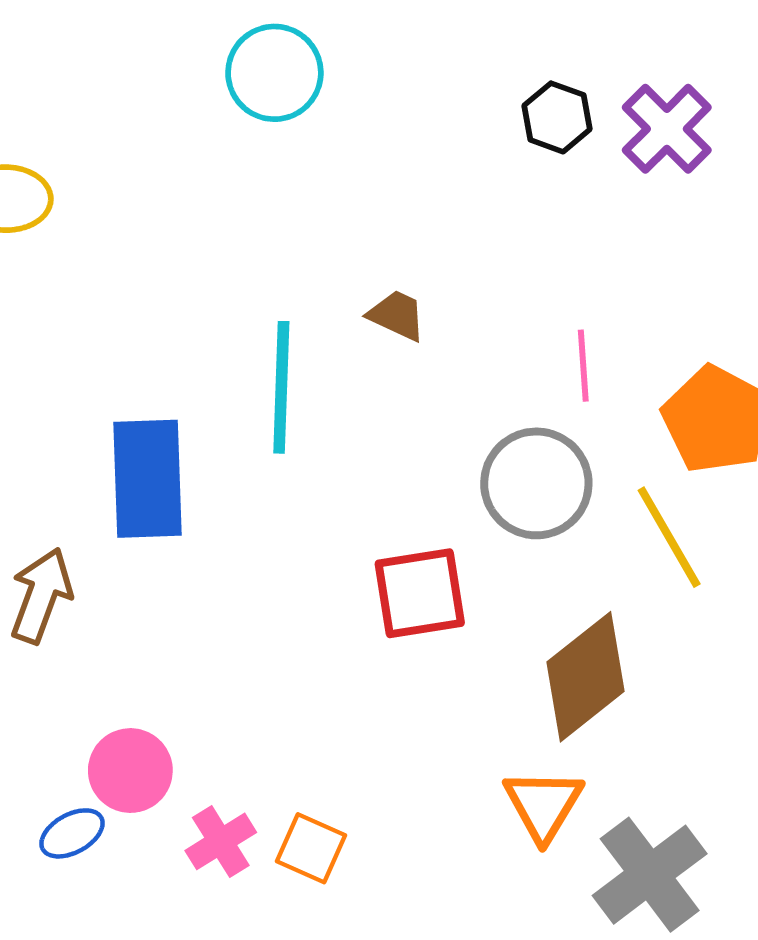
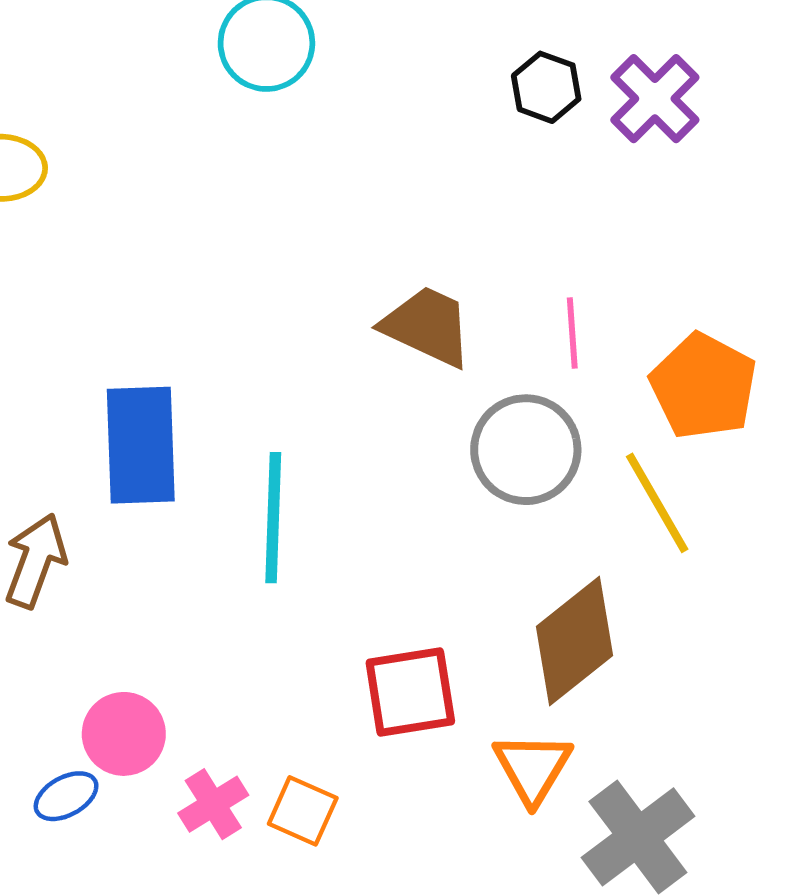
brown trapezoid: (397, 315) -> (427, 326), moved, size x1.6
cyan line: (281, 387) -> (273, 518), moved
red square: (420, 593) -> (410, 692), moved

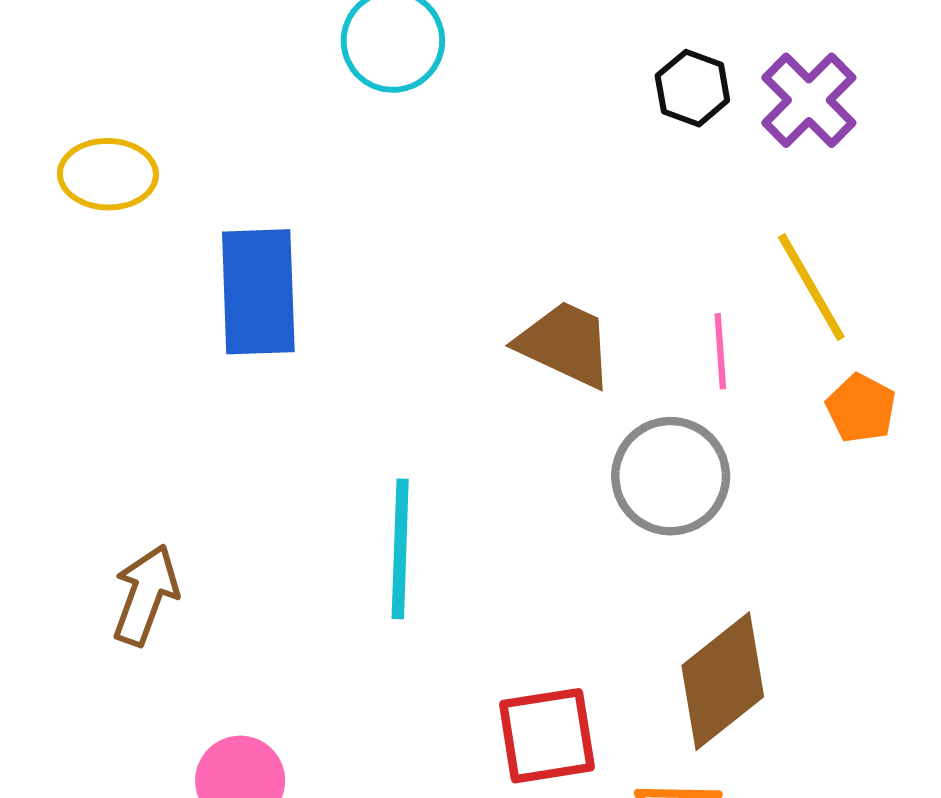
orange pentagon: (704, 386) -> (861, 408), size x0.6
blue rectangle: (141, 445) -> (258, 292), moved
yellow line: (657, 503) -> (811, 287), moved

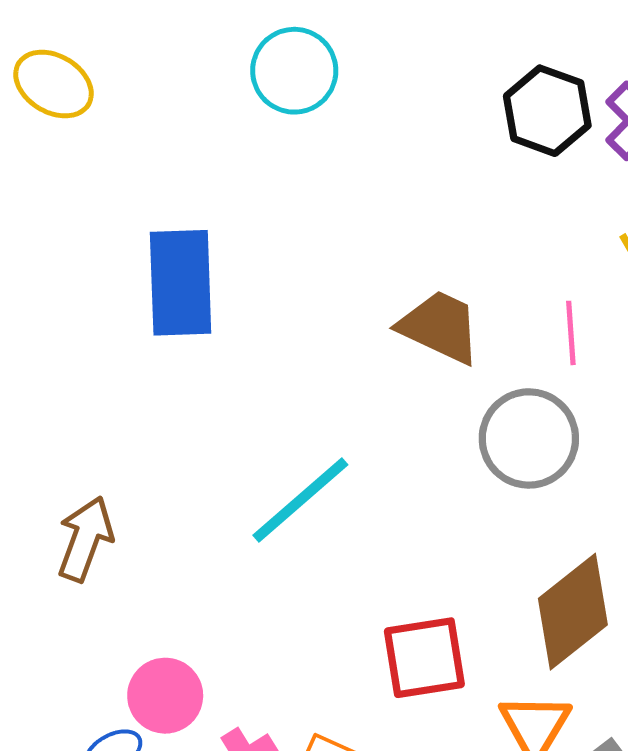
black hexagon: (692, 88) -> (547, 111), size x1.4
yellow ellipse: (108, 174) -> (54, 84), moved, turned 30
cyan line: (400, 549) -> (300, 500), turned 47

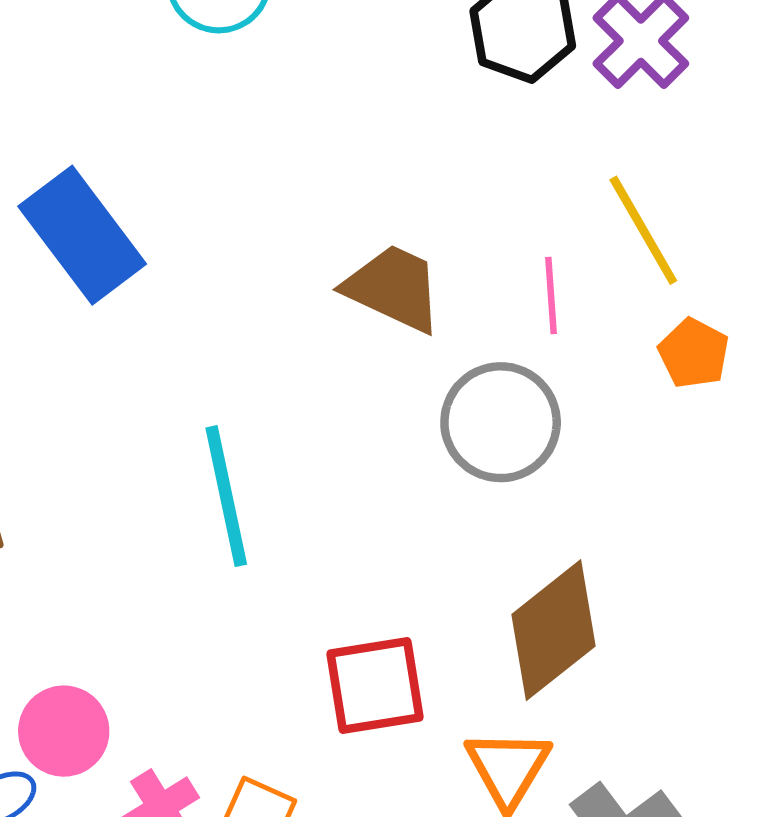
blue rectangle: (181, 283) -> (82, 235), turned -35
cyan line: (300, 500) -> (226, 496), turned -61

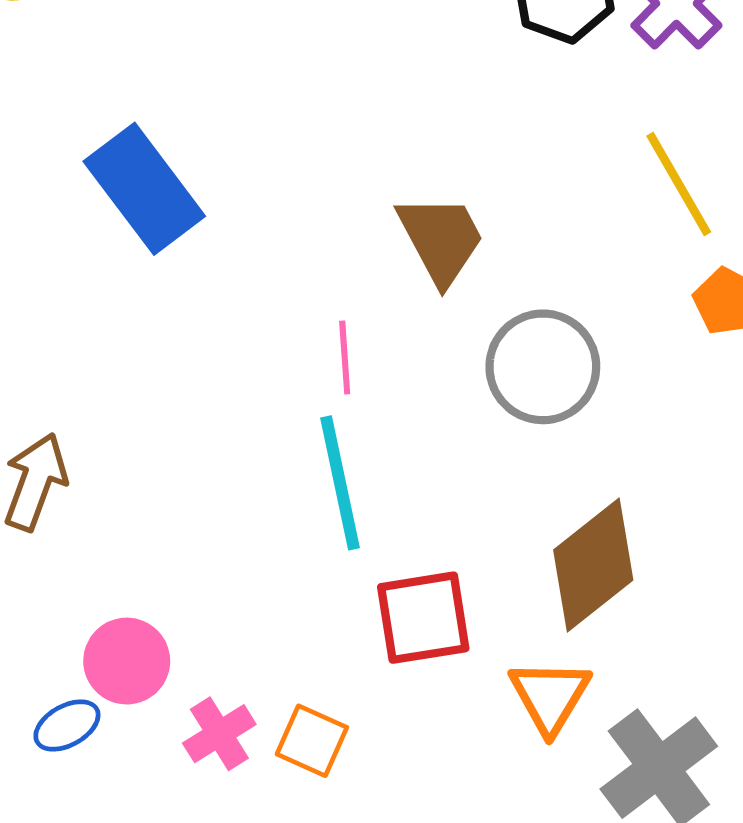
brown trapezoid: (393, 288) -> (441, 239), turned 37
pink line: (551, 295) -> (345, 357), moved
cyan line: (226, 496) -> (340, 483), moved

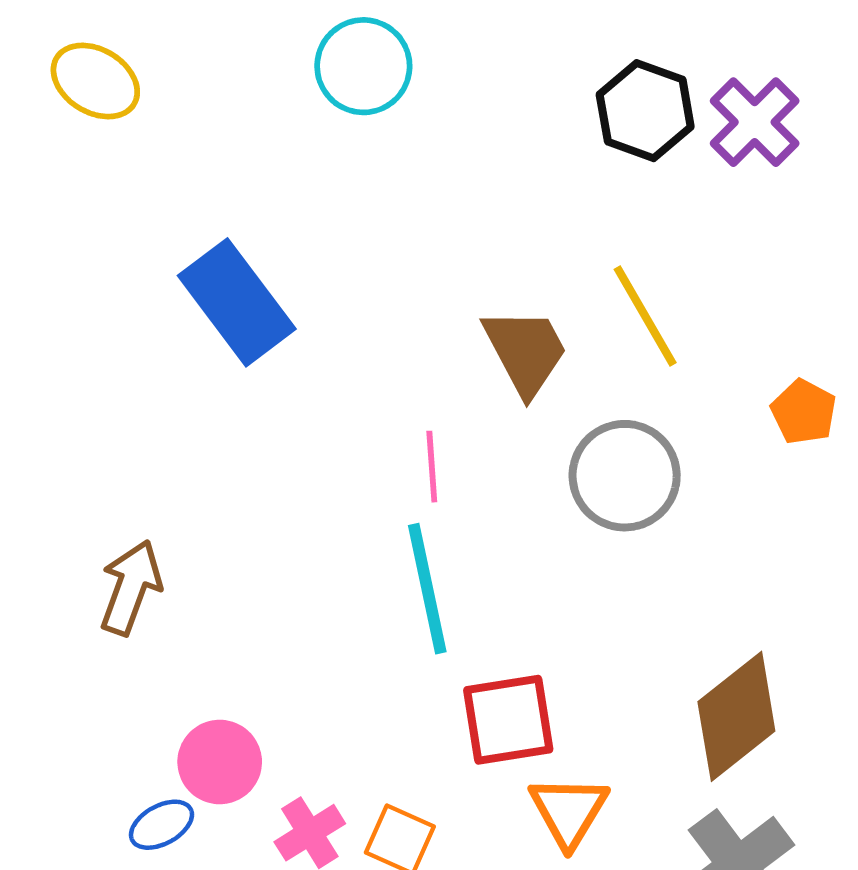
yellow line: (679, 184) -> (645, 316), moved
brown diamond: (593, 565) -> (736, 716), moved
orange triangle: (550, 696) -> (569, 811), moved

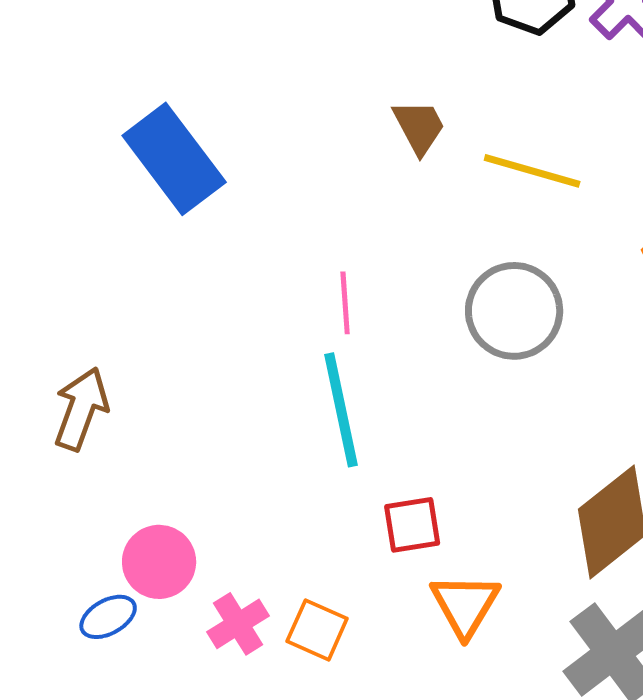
yellow line: (645, 316) -> (532, 171), turned -44
brown trapezoid: (525, 351) -> (419, 127), moved, size x0.7
red square: (508, 720) -> (412, 525), size x0.7

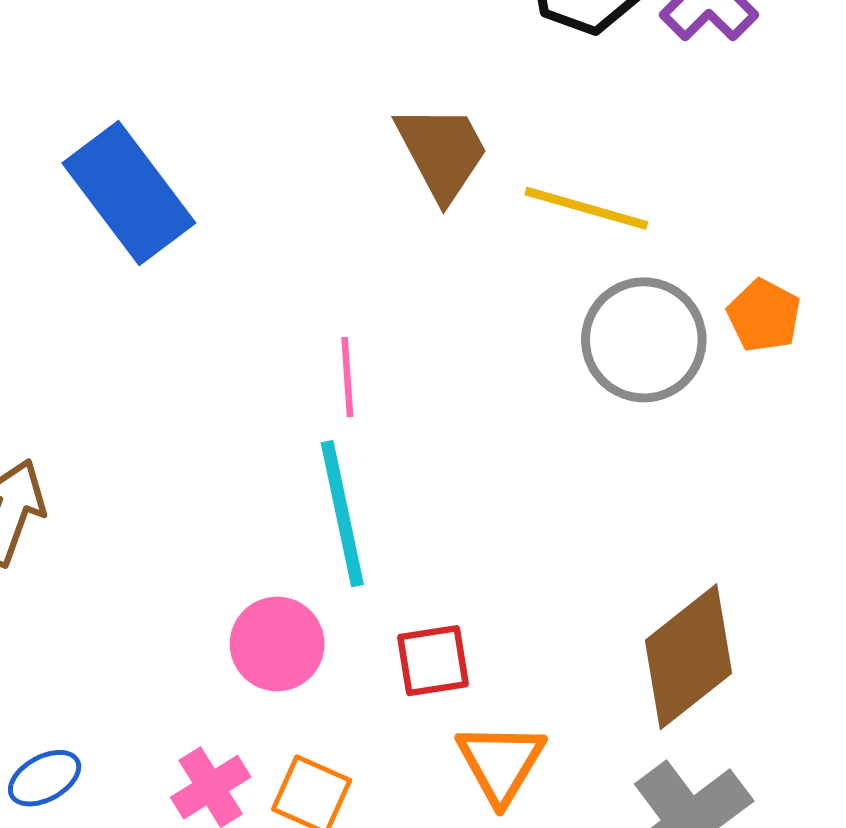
brown trapezoid: (419, 127) -> (442, 152), size x1.4
gray circle: (514, 311) -> (644, 340), moved
pink circle: (159, 562) -> (277, 644), moved

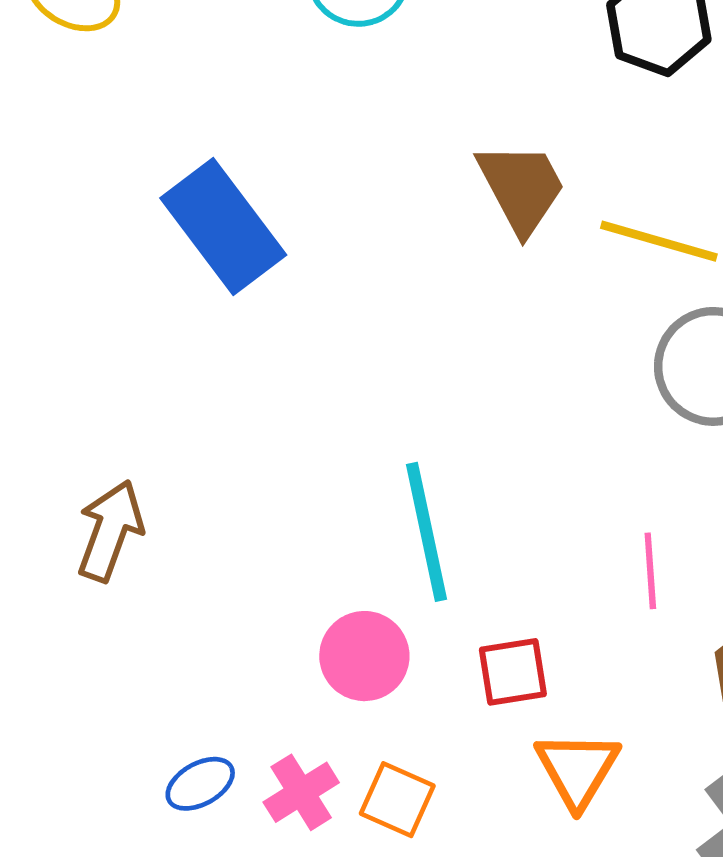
pink line: (347, 377) -> (650, 571), moved
blue ellipse: (45, 778) -> (200, 784), moved

